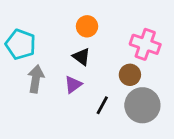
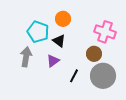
cyan pentagon: (21, 44) -> (38, 32), moved

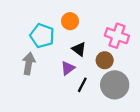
black triangle: (59, 41) -> (79, 49), moved
purple triangle: (53, 61) -> (68, 68), moved

